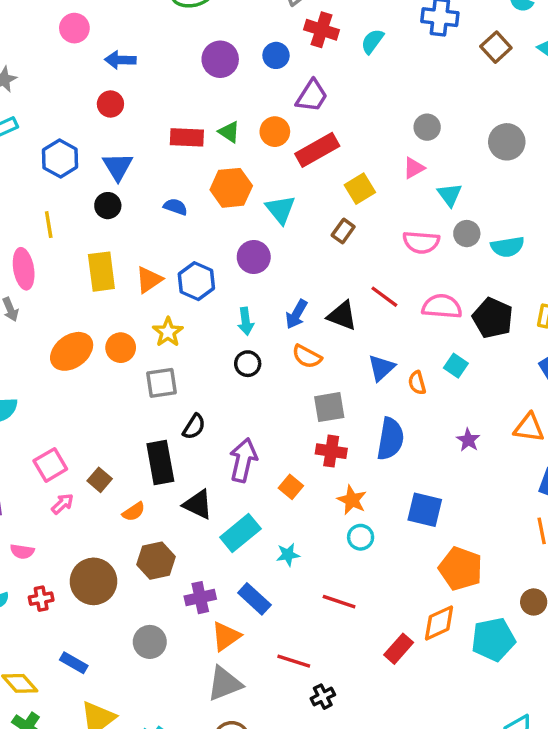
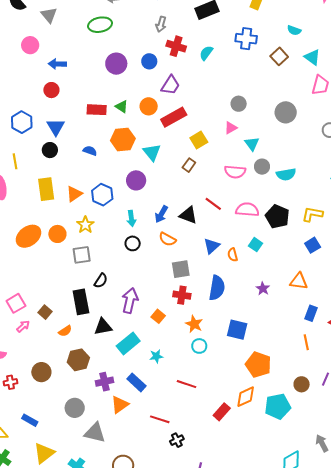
black triangle: (198, 504) -> (103, 327), turned -36
brown circle: (93, 581) -> (41, 372), size x0.7
gray triangle: (225, 684) -> (95, 433), moved, turned 35

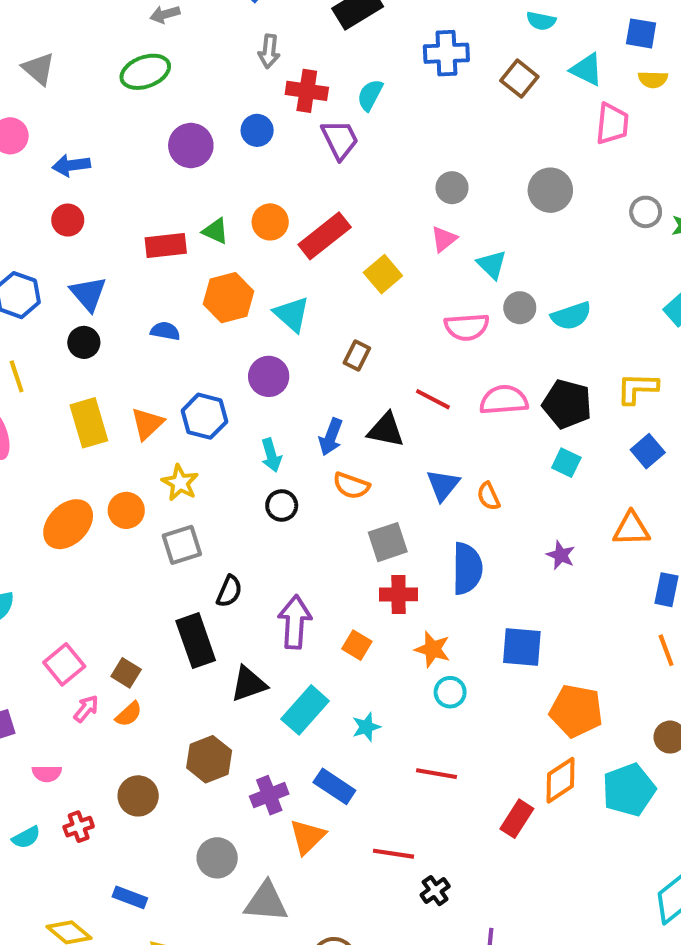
purple trapezoid: (170, 85) -> (340, 140), moved, turned -50
brown rectangle: (189, 165) -> (357, 356), moved
cyan square: (256, 245) -> (566, 463), moved
orange semicircle: (65, 331) -> (129, 714), moved

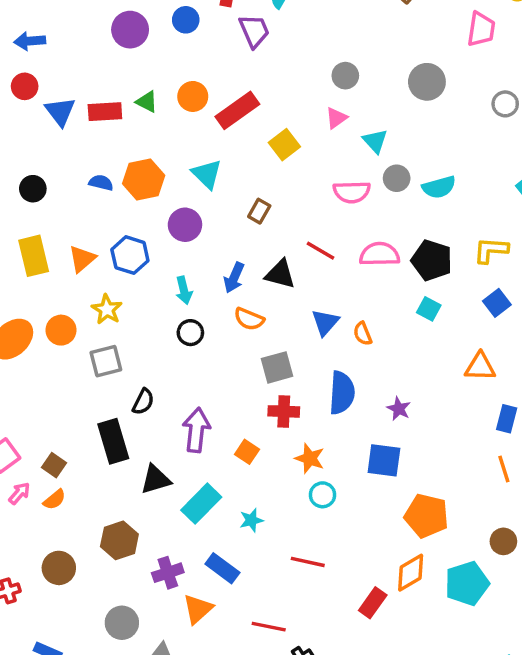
blue triangle: (88, 294) -> (60, 112), moved
orange hexagon: (229, 298) -> (144, 180), moved
purple star: (561, 555) -> (399, 409), moved

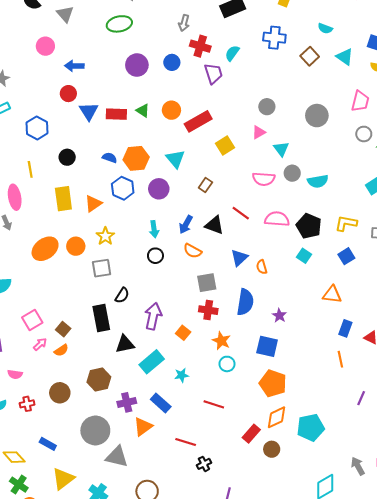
pink trapezoid: (481, 29) -> (360, 101), moved
blue hexagon: (130, 255) -> (123, 188), moved
orange pentagon: (426, 516) -> (273, 383), moved
brown circle: (503, 541) -> (272, 449), moved
gray circle: (122, 623) -> (95, 430), size x1.4

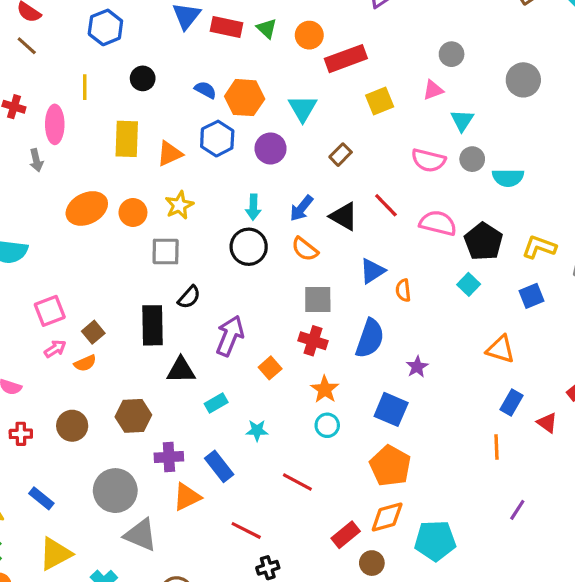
black circle: (155, 256) -> (249, 247), size x1.5
cyan rectangle: (152, 362) -> (216, 403), size x0.6

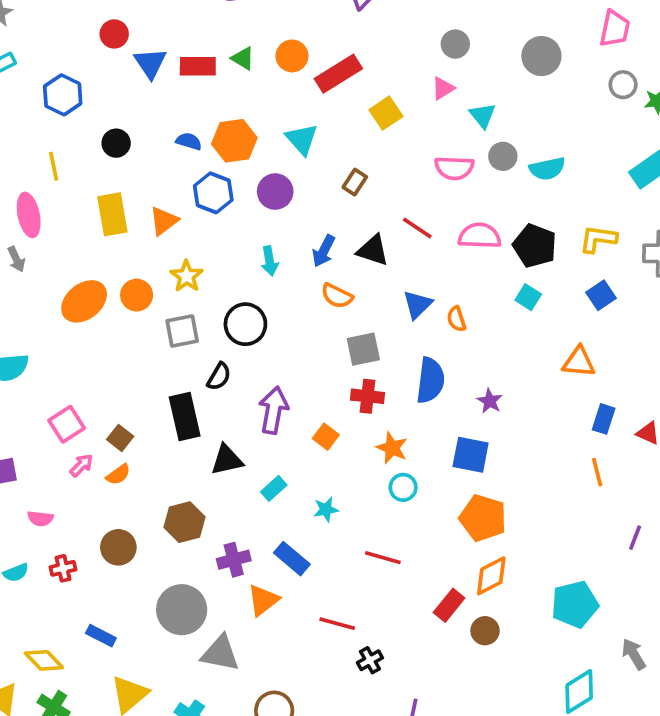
black circle: (249, 247) -> (245, 324), moved
cyan pentagon: (435, 541) -> (575, 604), moved

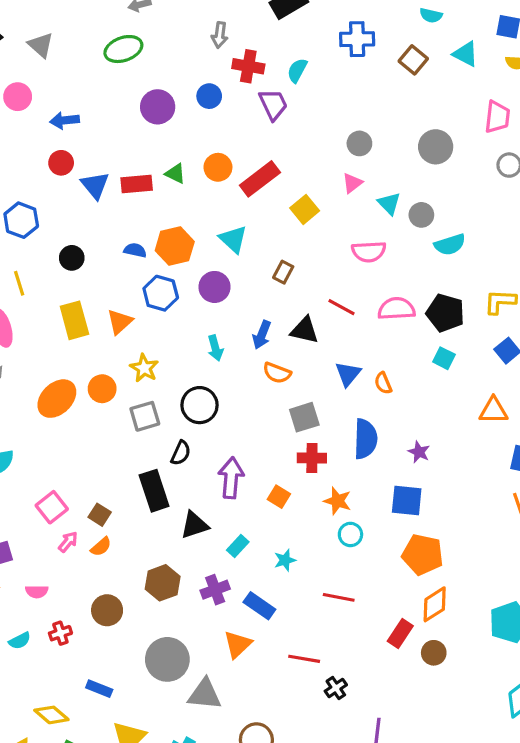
gray circle: (503, 156) -> (421, 215), moved
purple cross: (234, 560) -> (215, 590), moved

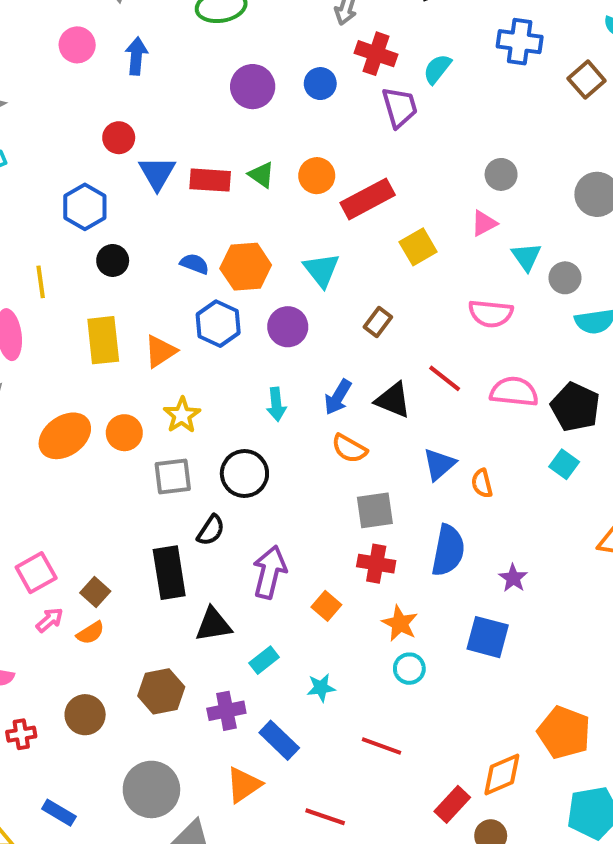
blue arrow: (65, 120) -> (136, 56), moved, turned 92
blue hexagon: (21, 220) -> (85, 207), moved
orange pentagon: (423, 555) -> (564, 732), moved

